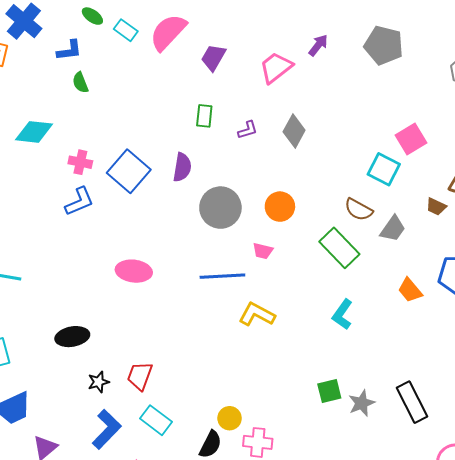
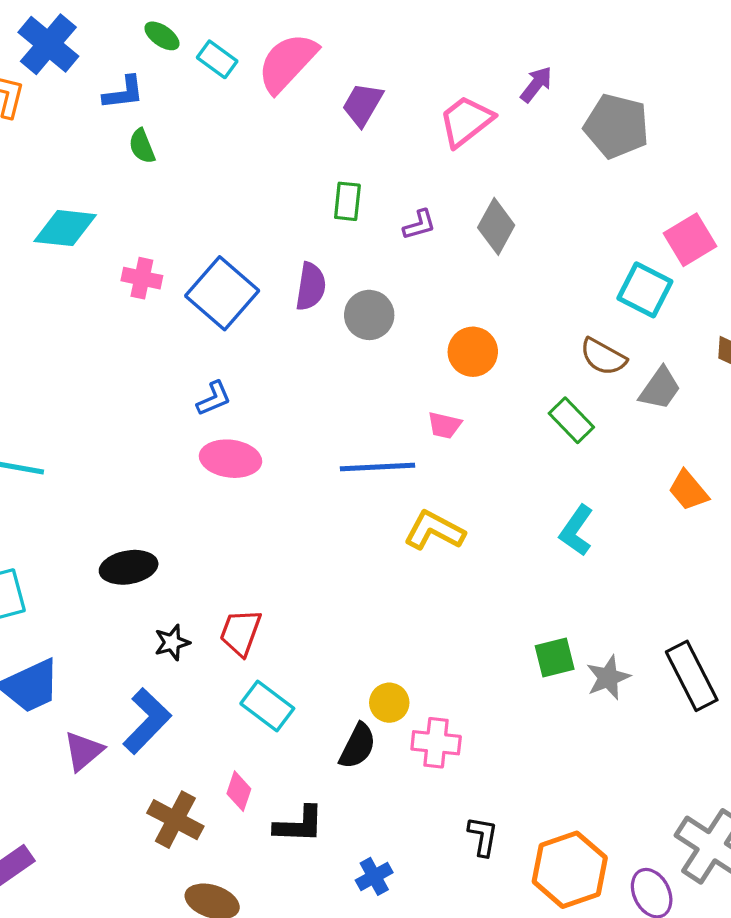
gray pentagon: (384, 45) -> (617, 126), moved
blue L-shape: (79, 202) -> (214, 399), moved, size x0.7
gray circle: (220, 208) -> (369, 315), moved, size x0.7
green rectangle: (339, 248) -> (571, 420), size x0.7
blue L-shape: (107, 429) -> (147, 721), moved

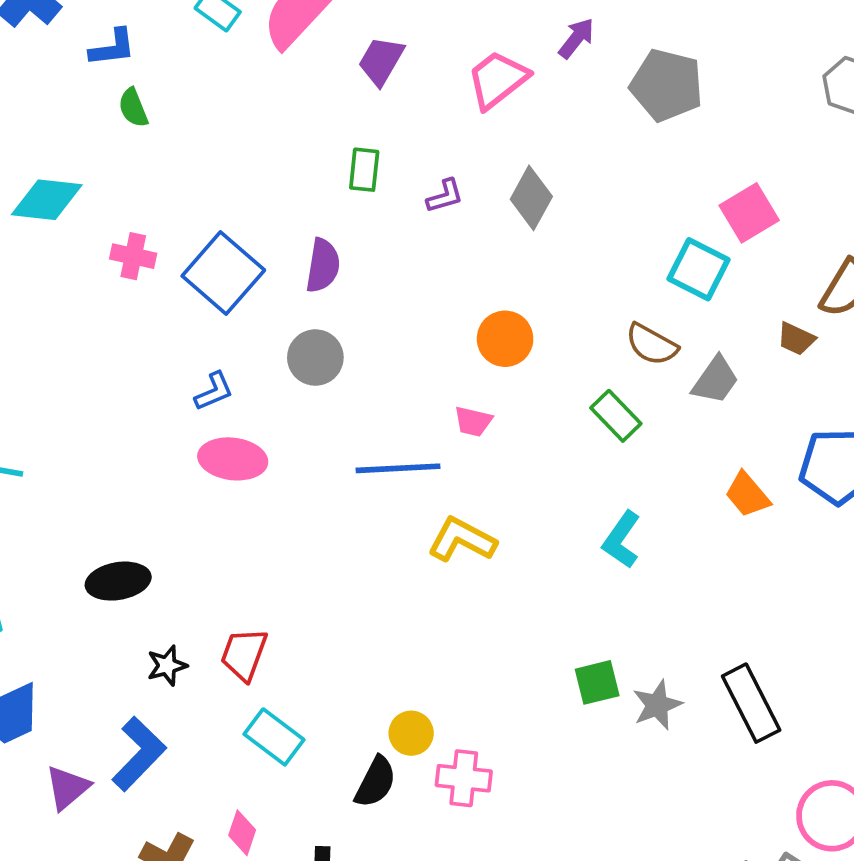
gray circle: (369, 315) -> (315, 358), moved

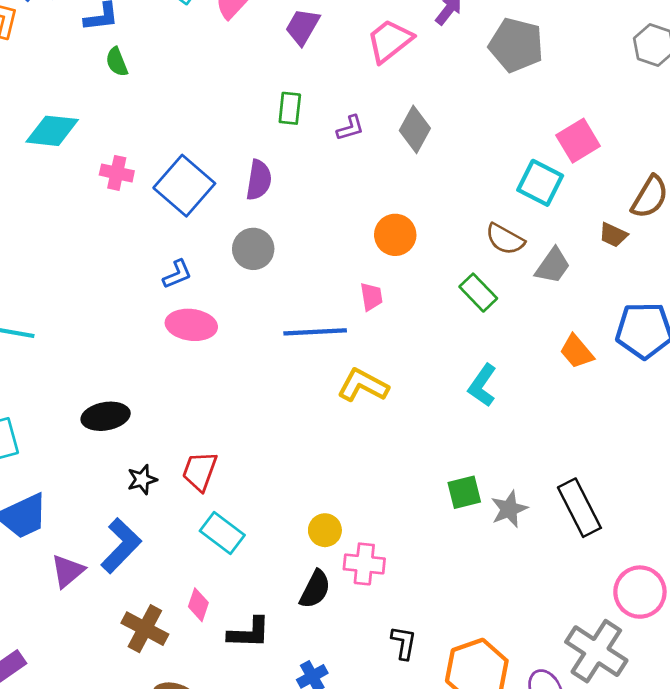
pink trapezoid: (473, 421) -> (371, 297), turned -112
black semicircle: (375, 782) -> (315, 589), moved

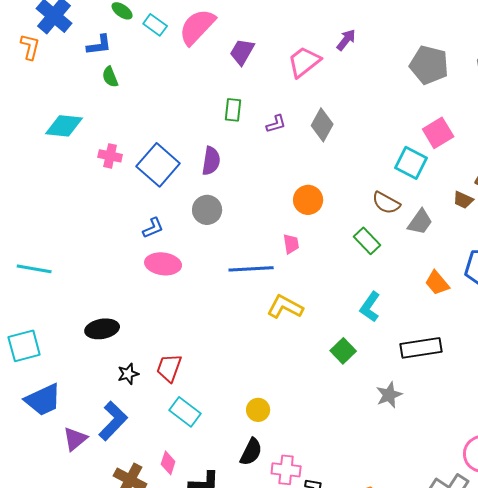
gray pentagon: (516, 45) -> (429, 65), moved
green square: (464, 492) -> (343, 351), moved, turned -30
black rectangle: (579, 508) -> (421, 348), moved, turned -72
pink cross: (364, 564) -> (286, 470), moved

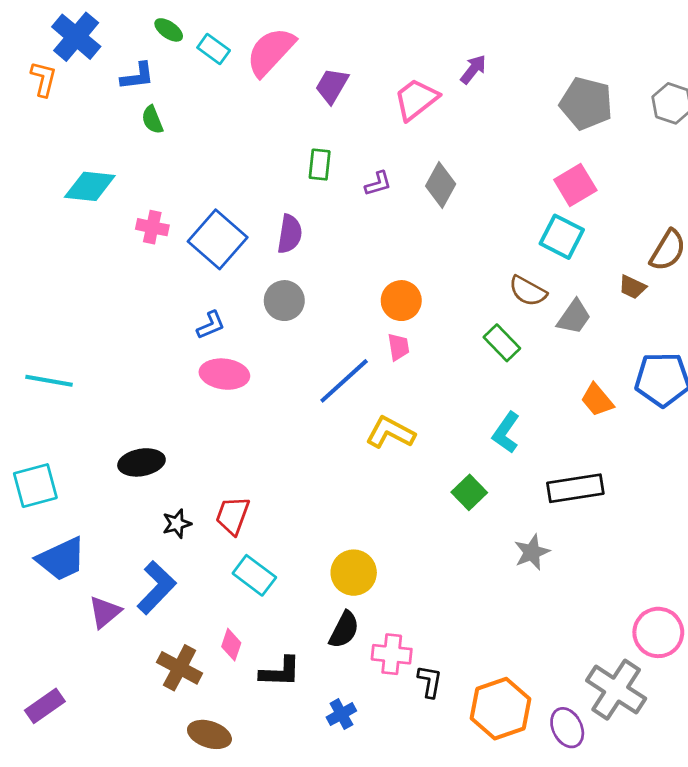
pink square: (438, 133) -> (575, 185), moved
orange circle: (308, 200) -> (401, 301), moved
blue line: (251, 269) -> (344, 381), turned -39
yellow circle: (258, 410) -> (354, 573), size x1.4

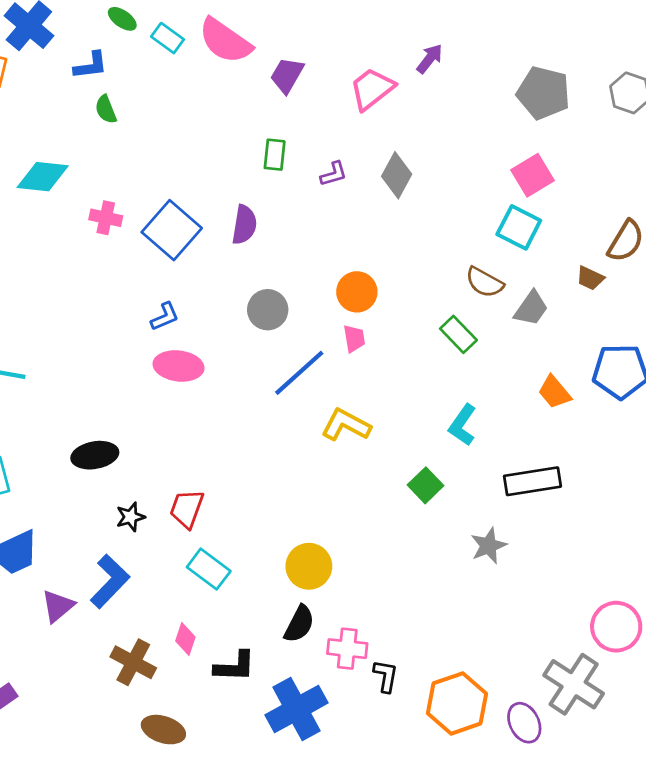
pink semicircle: (271, 52) -> (225, 41), turned -98
gray circle: (284, 301) -> (268, 310), moved
blue cross: (341, 714) -> (297, 709), size x2.0

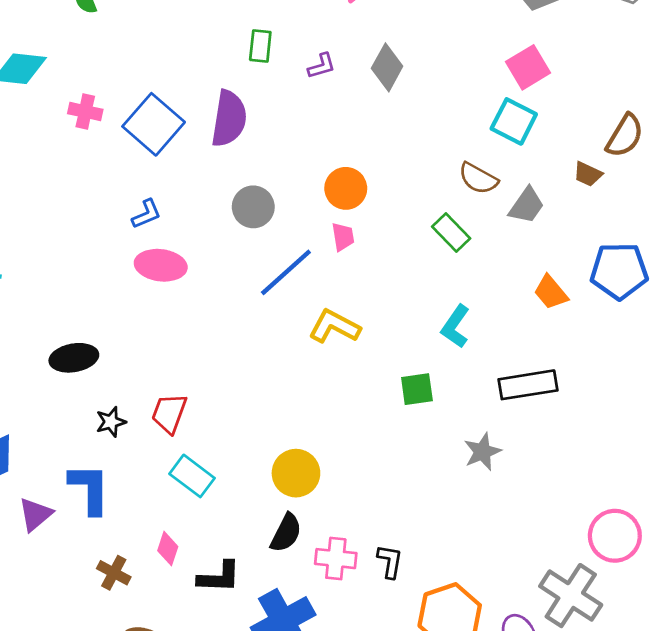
purple semicircle: (244, 225) -> (229, 119), size x1.4
green square: (425, 485) -> (417, 389), turned 36
blue L-shape: (110, 581) -> (90, 489), turned -44
brown cross: (133, 662) -> (114, 573), size x0.7
black L-shape: (386, 676) -> (390, 561), moved

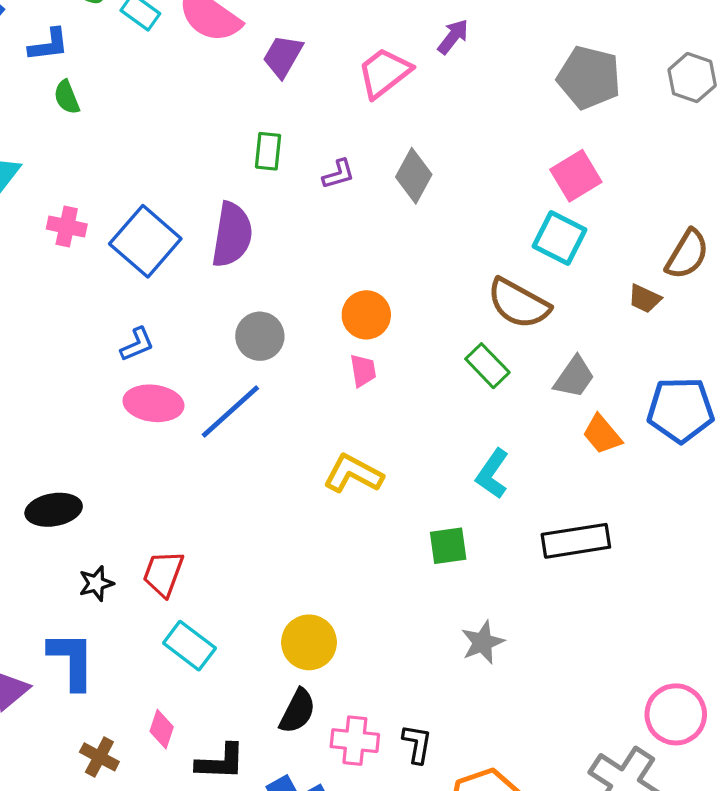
brown semicircle: (478, 178) -> (519, 303), size x1.4
gray trapezoid: (527, 205) -> (574, 377), moved
blue line: (286, 272) -> (230, 412), moved
gray star: (482, 452) -> (483, 642), moved

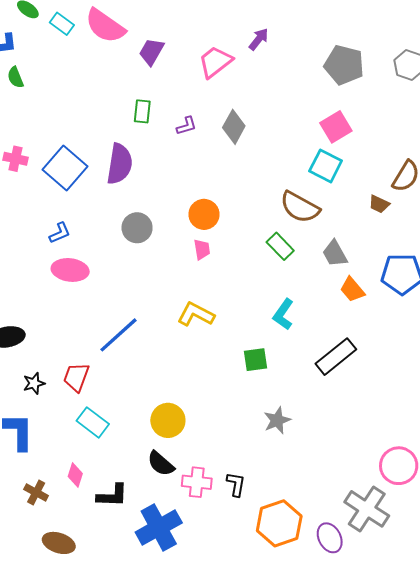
gray trapezoid: (574, 377) -> (335, 254), turned 116
blue line: (230, 412) -> (118, 335), moved
black rectangle: (576, 541) -> (336, 357), turned -30
black semicircle: (298, 711) -> (161, 464), turned 104

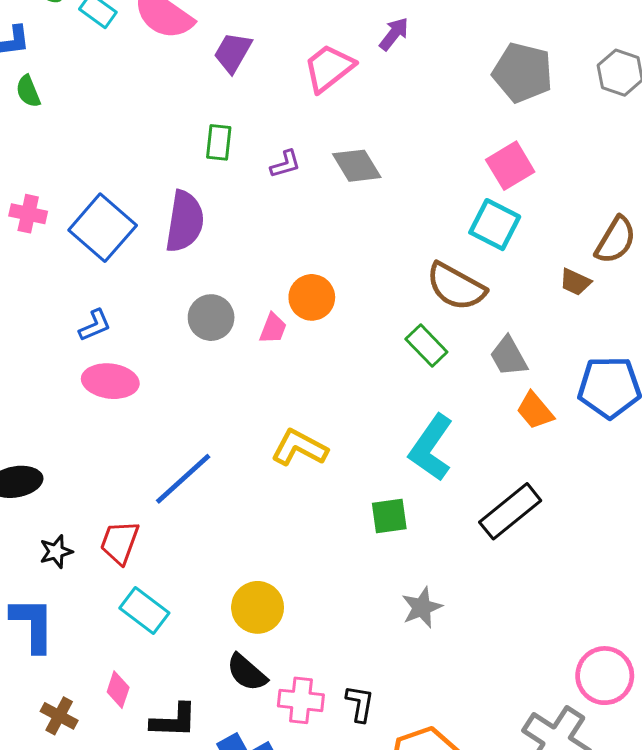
gray diamond: (234, 127) -> (357, 166), turned -60
pink trapezoid: (202, 249) -> (273, 328), moved, turned 30
cyan L-shape: (283, 314) -> (431, 448), size x1.4

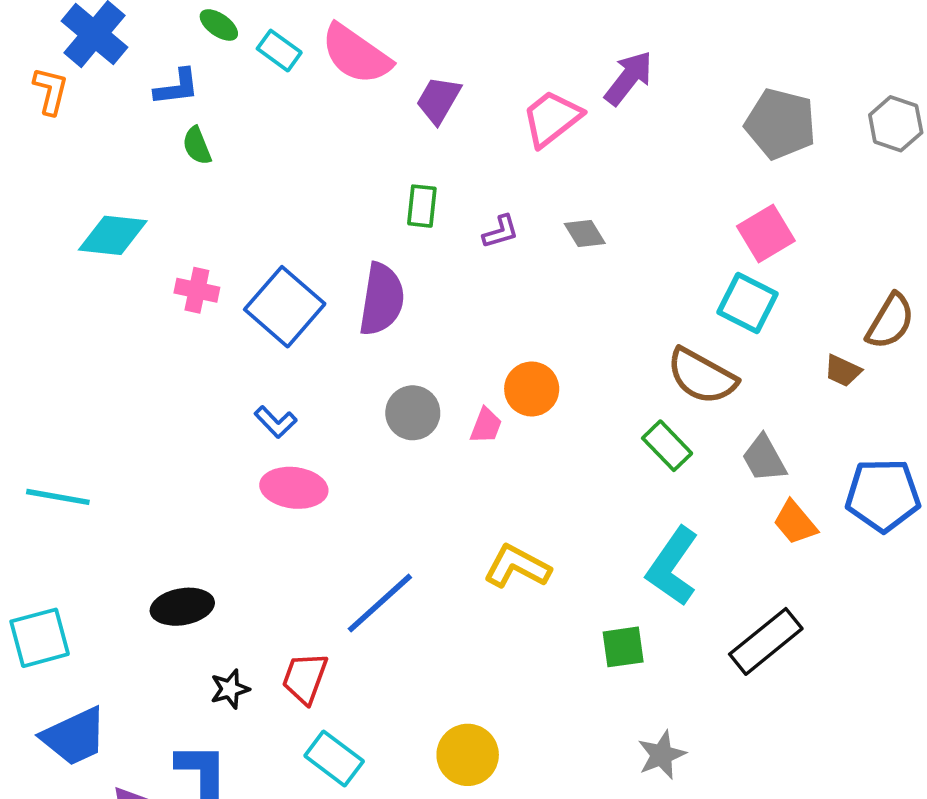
purple arrow: (394, 34) -> (629, 78), size x1.4
gray diamond: (357, 166) -> (585, 234), size x0.7
blue L-shape: (95, 325) -> (276, 422), turned 69

